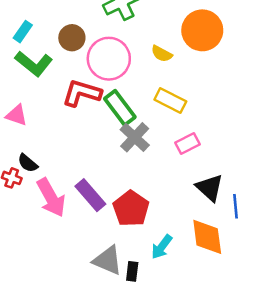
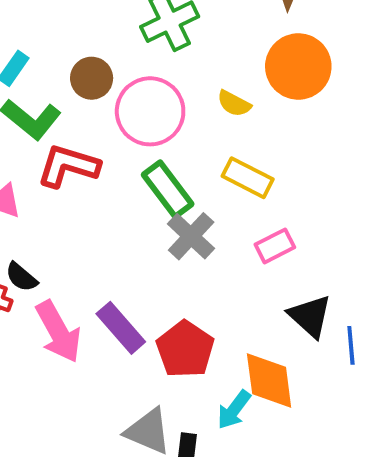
red L-shape: (82, 93) -> (68, 166), moved
orange diamond: (207, 237) -> (269, 380), moved

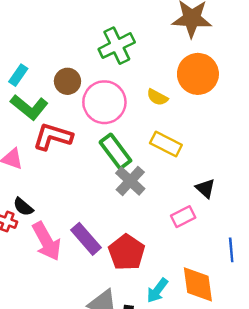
pink rectangle: (275, 246) -> (183, 217), moved
black triangle: (310, 316) -> (205, 188), moved, size x0.7
orange diamond: (269, 380) -> (198, 284), moved

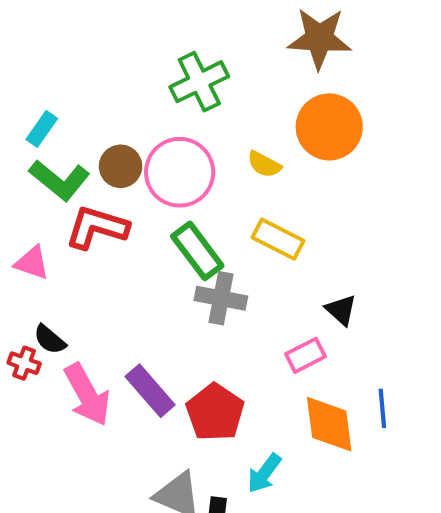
brown circle: (67, 81) -> (121, 166), moved
gray cross: (130, 181) -> (221, 298), turned -32
orange diamond: (198, 284) -> (329, 424), moved

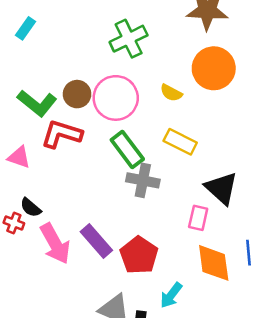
cyan rectangle: (42, 129) -> (25, 28), moved
black triangle: (341, 310) -> (221, 188), size x1.6
pink rectangle: (306, 355) -> (198, 218), turned -50

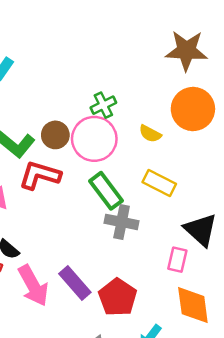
green cross: (129, 39) -> (103, 105), moved, size x0.7

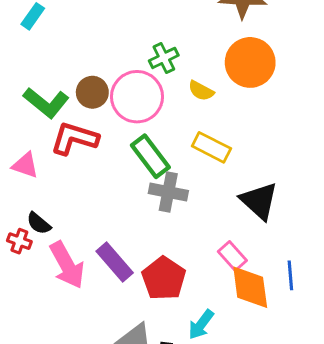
green cross: (103, 105) -> (164, 58), moved
pink rectangle: (177, 260) -> (232, 256), moved, turned -55

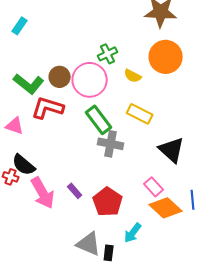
black semicircle: (39, 223) -> (24, 165), size x1.4
purple rectangle: (115, 262) -> (75, 191), size x0.6
orange diamond: (250, 287) -> (166, 208), turned -40

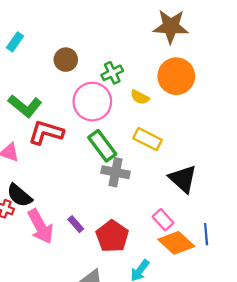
brown circle: (60, 77) -> (66, 60), moved

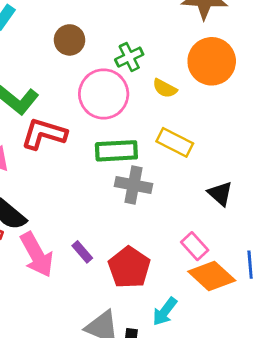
green rectangle: (102, 146) -> (116, 151), turned -56
black triangle: (183, 179) -> (220, 194), size x0.7

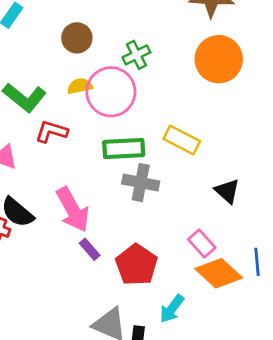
yellow semicircle: (165, 88) -> (80, 86), moved, turned 140
red L-shape: (44, 134) -> (51, 131), size x0.7
pink arrow: (37, 255) -> (73, 209), moved

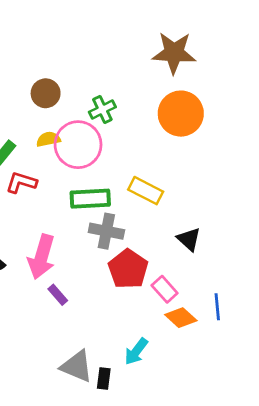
pink arrow: (73, 209) -> (42, 257), turned 45
red pentagon: (136, 265) -> (128, 269), moved
orange diamond: (219, 273) -> (181, 318), size x0.7

